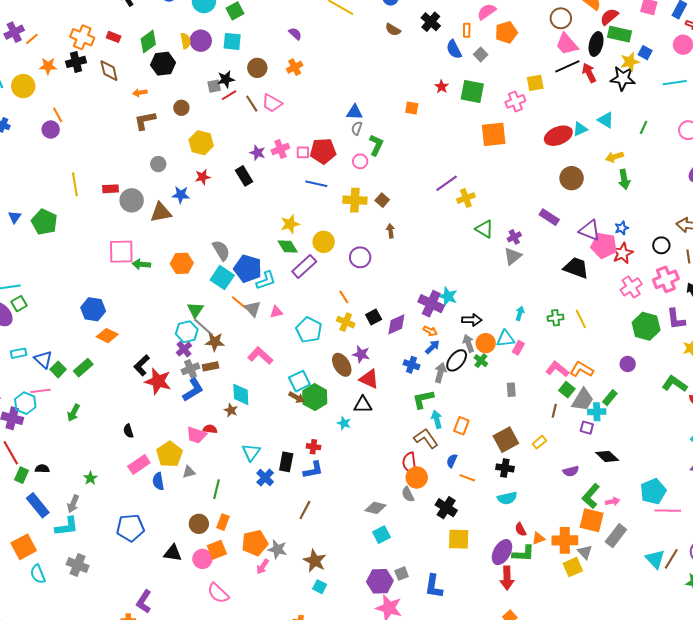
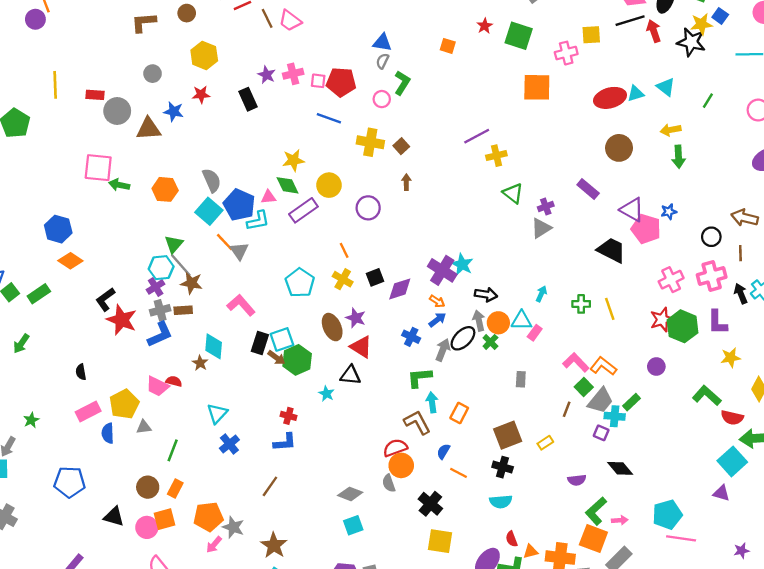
red star: (623, 253) -> (662, 320), moved
pink triangle: (276, 312) -> (268, 197), moved
black rectangle: (286, 462) -> (260, 343), moved
red semicircle: (410, 463) -> (395, 448), turned 70

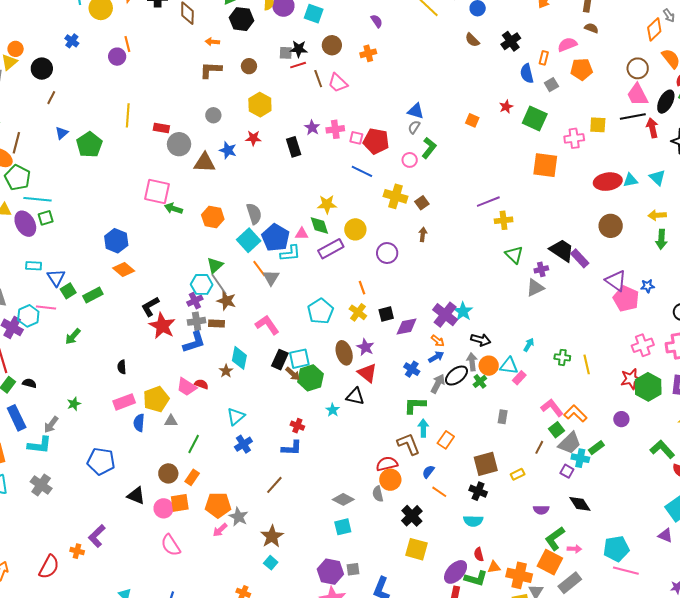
black trapezoid: (612, 250) -> (562, 250), moved

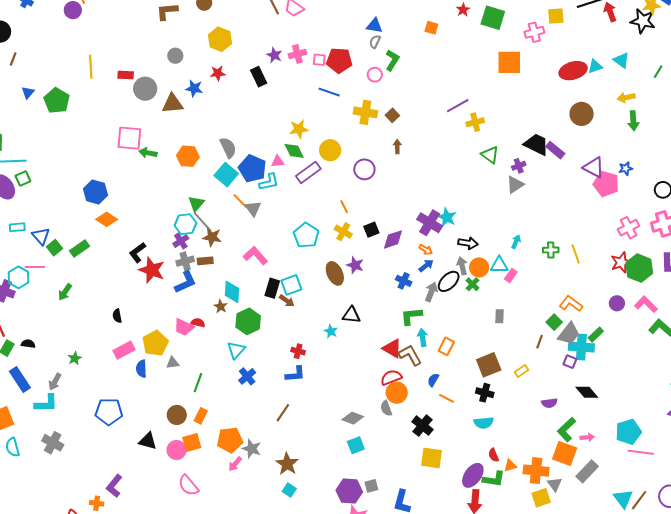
red triangle: (367, 373) -> (392, 348), moved
green hexagon: (310, 378) -> (248, 321), moved
pink L-shape: (552, 408) -> (646, 304), moved
cyan cross: (580, 458) -> (581, 347), size x1.4

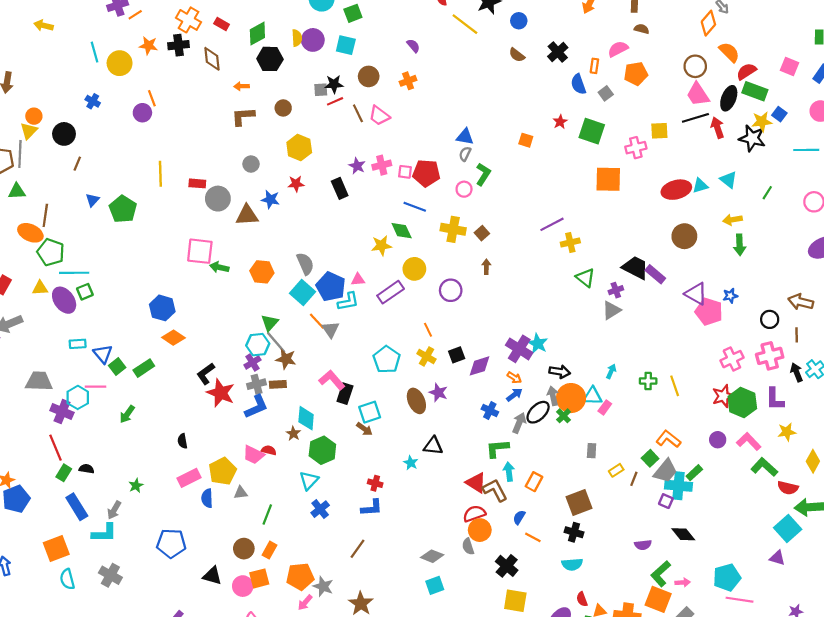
green diamond: (294, 151) -> (402, 231), moved
orange circle: (479, 267) -> (571, 398), size x1.4
black rectangle: (272, 288) -> (345, 394), moved
yellow rectangle: (522, 371) -> (616, 470), moved

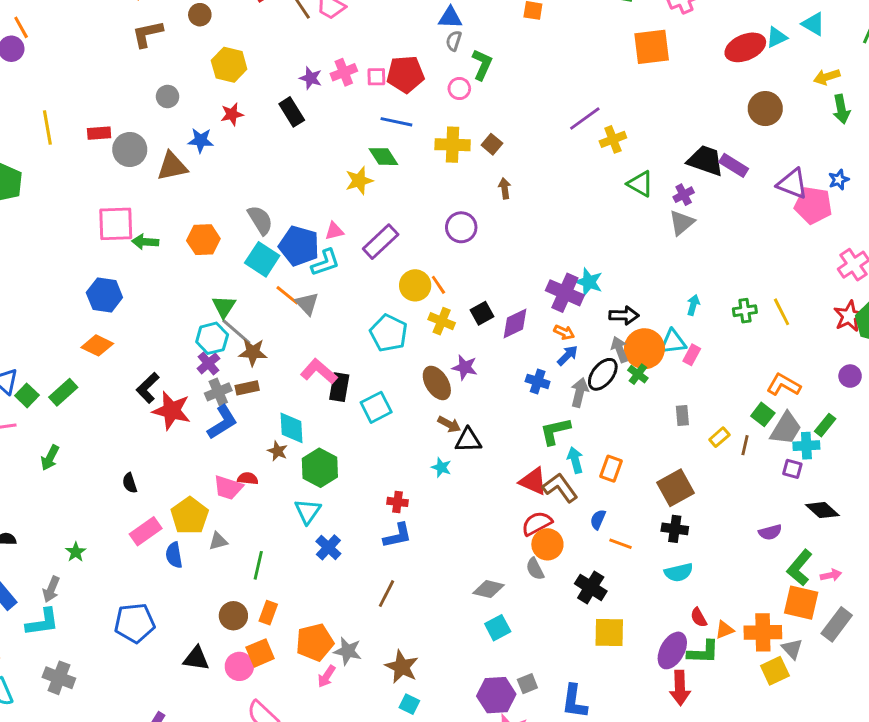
yellow circle: (414, 269) -> (415, 285), moved
blue hexagon: (162, 308) -> (104, 295), moved
brown arrow: (364, 429) -> (449, 424), moved
cyan cross: (679, 486) -> (806, 446), size x0.7

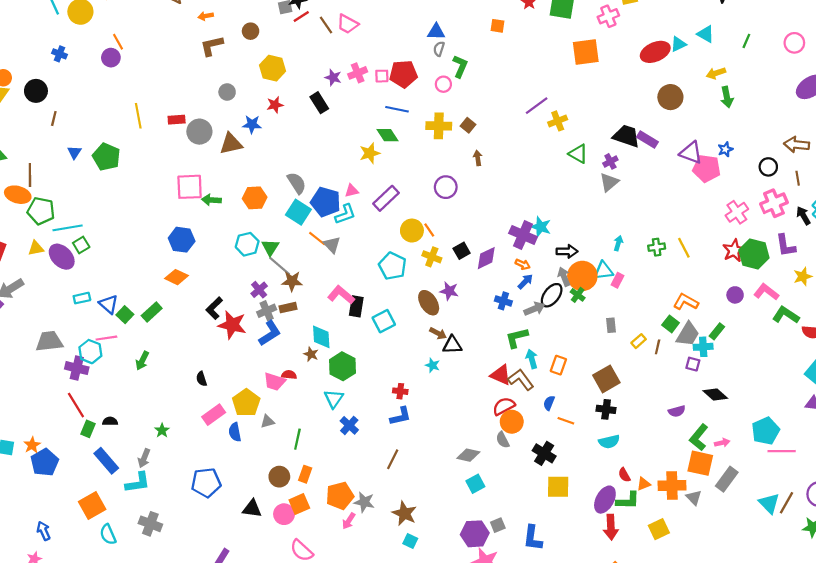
cyan hexagon: (212, 338) -> (247, 244), moved
gray arrow: (580, 392) -> (535, 309), turned 54
yellow square: (775, 671) -> (659, 529), moved

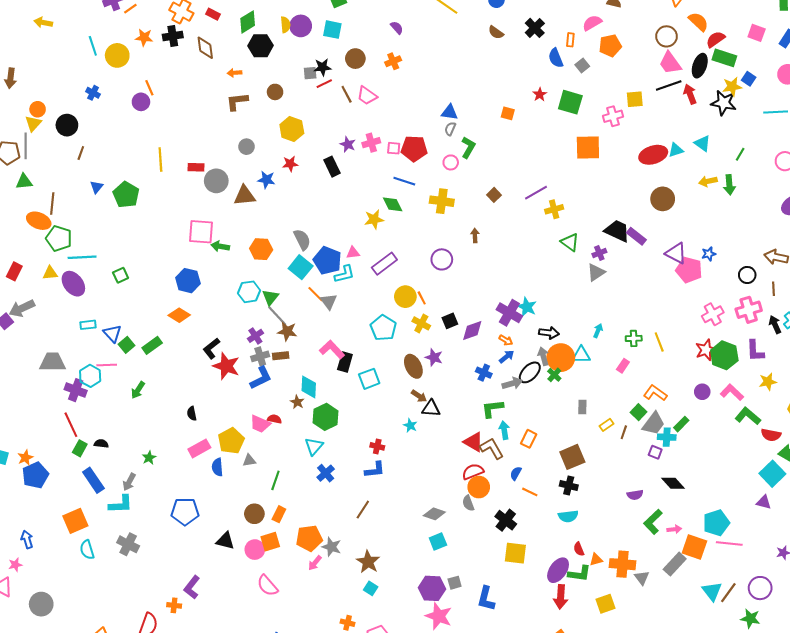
green arrow: (727, 97) -> (729, 185), moved
brown square: (468, 125) -> (494, 195), moved
green square: (81, 245) -> (121, 275), moved
pink rectangle: (617, 280) -> (623, 366), moved
orange square: (700, 463) -> (694, 547), moved

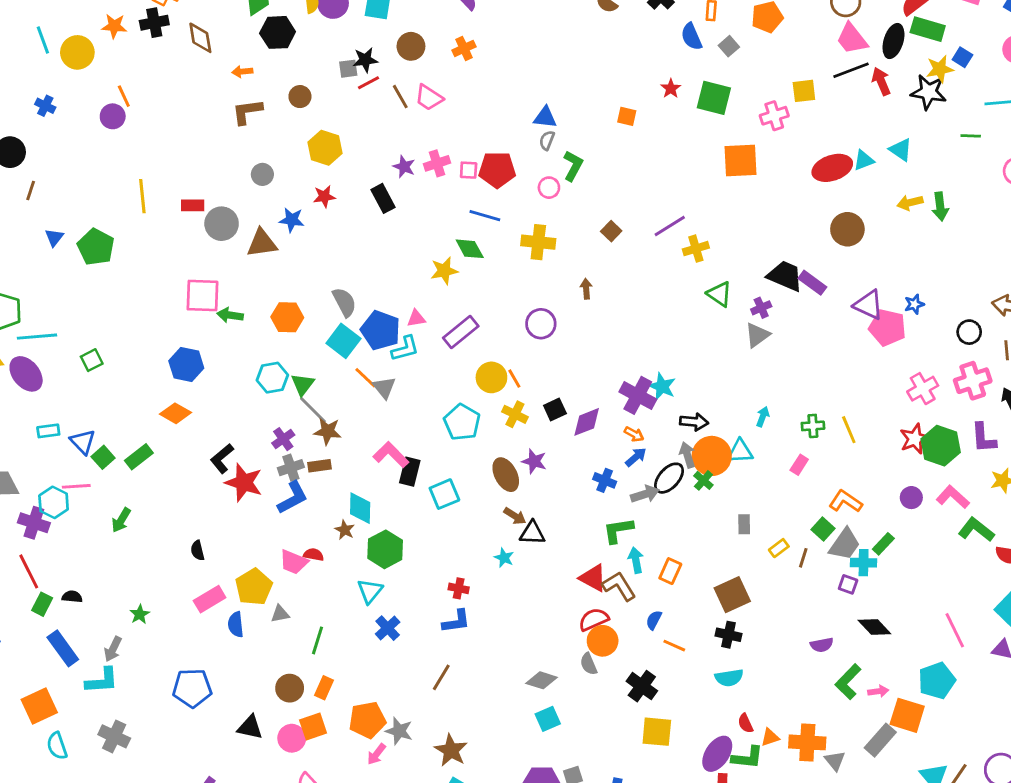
green line: (740, 154) -> (971, 136), moved, turned 64
pink line: (729, 544) -> (955, 630), moved, turned 60

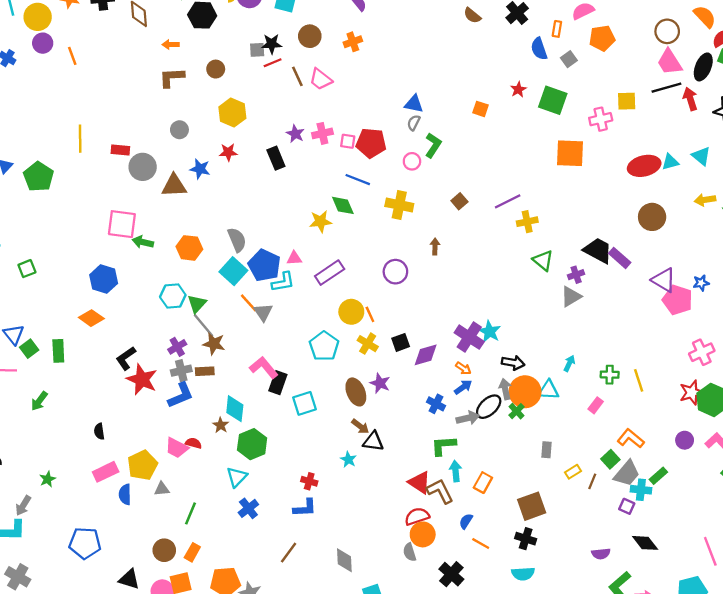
purple circle: (113, 116) -> (43, 43), moved
green rectangle: (139, 457) -> (58, 351), turned -60
gray diamond: (542, 680) -> (344, 560), moved, turned 65

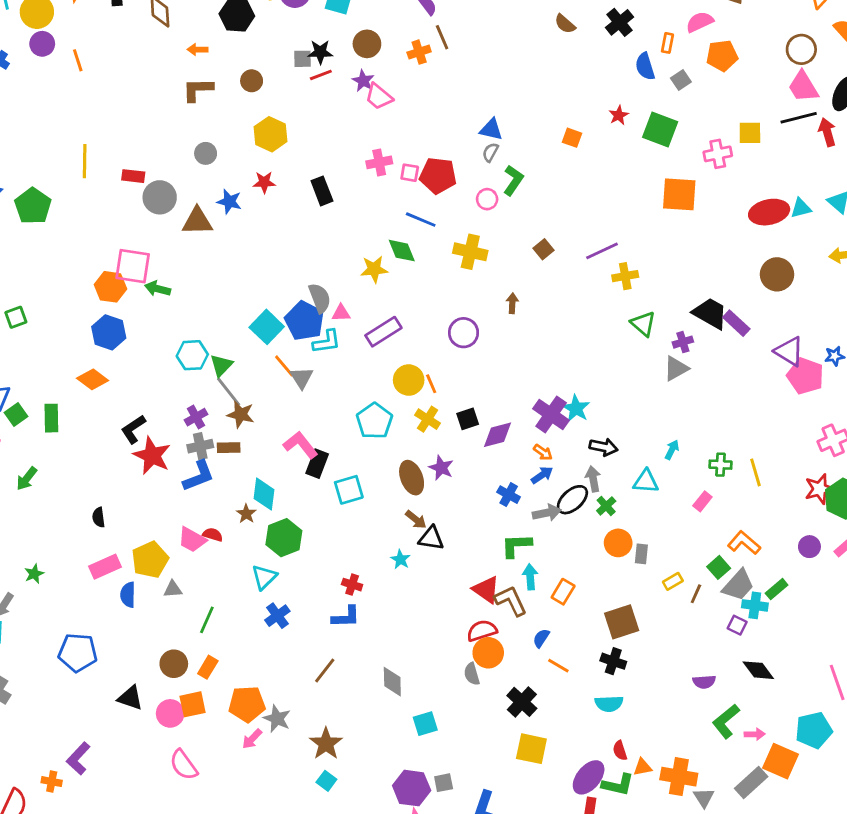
brown line: (297, 76) -> (442, 37), moved
purple star: (295, 134) -> (363, 81), moved
gray semicircle: (237, 240) -> (320, 298), moved
orange hexagon: (189, 248) -> (111, 287), moved
orange circle: (525, 392) -> (618, 543), moved, size x0.7

